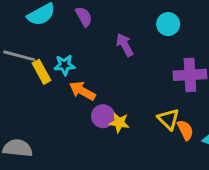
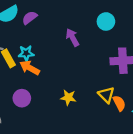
purple semicircle: (84, 17) -> (30, 18), moved, turned -98
orange arrow: (82, 91) -> (30, 68), moved
purple circle: (103, 116) -> (22, 98), moved

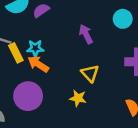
yellow triangle: (106, 95) -> (90, 73), moved
purple circle: (22, 98) -> (28, 96), size x1.5

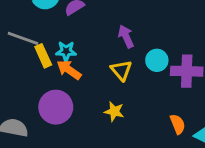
cyan circle: (123, 19) -> (157, 60), moved
yellow triangle: (90, 73) -> (121, 70), moved

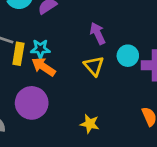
yellow rectangle: (43, 56) -> (18, 54), turned 35
yellow star: (114, 111) -> (90, 124), moved

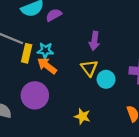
purple arrow: (98, 33) -> (94, 41), turned -150
cyan circle: (128, 56) -> (106, 79), moved

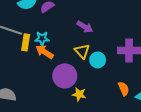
purple arrow: (94, 41) -> (85, 27), turned -63
purple circle: (35, 95) -> (65, 76), moved

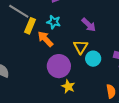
cyan star: (42, 39) -> (54, 22), moved

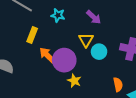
yellow rectangle: (30, 26) -> (32, 35), moved
orange arrow: (45, 39) -> (47, 55), moved

